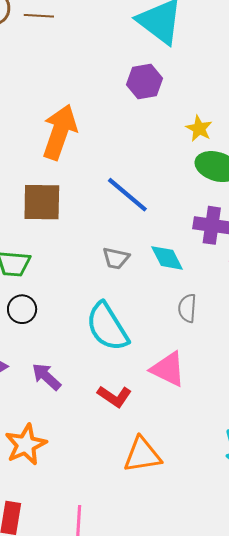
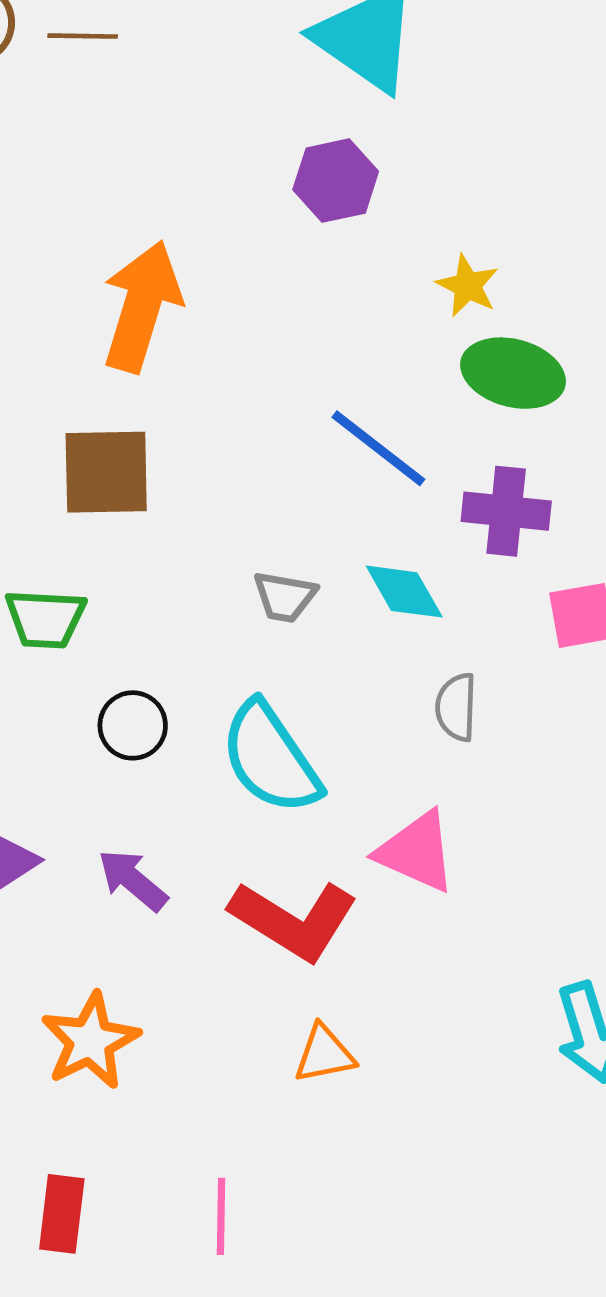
blue line: (127, 195) -> (378, 448), moved
black circle: (22, 309) -> (133, 725), moved
red L-shape: (114, 396) -> (294, 920), size x1.6
orange triangle: (142, 455) -> (324, 1054), moved, size x0.7

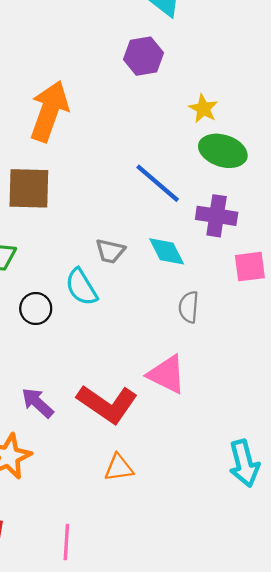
cyan semicircle: (270, 758) -> (81, 287), moved, size x0.7
purple arrow: (133, 880) -> (38, 403), moved

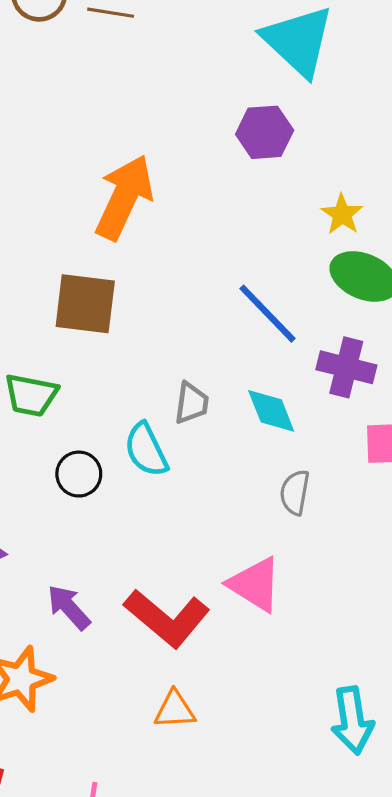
gray trapezoid: (110, 251) -> (192, 403), turned -100

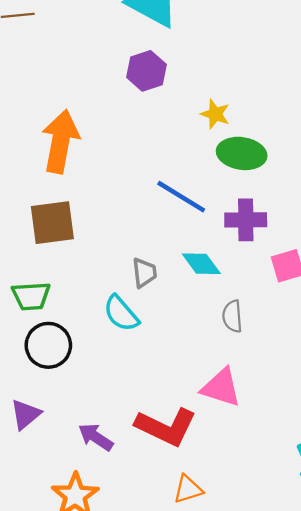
black circle: (79, 474) -> (48, 345), moved, size x1.4

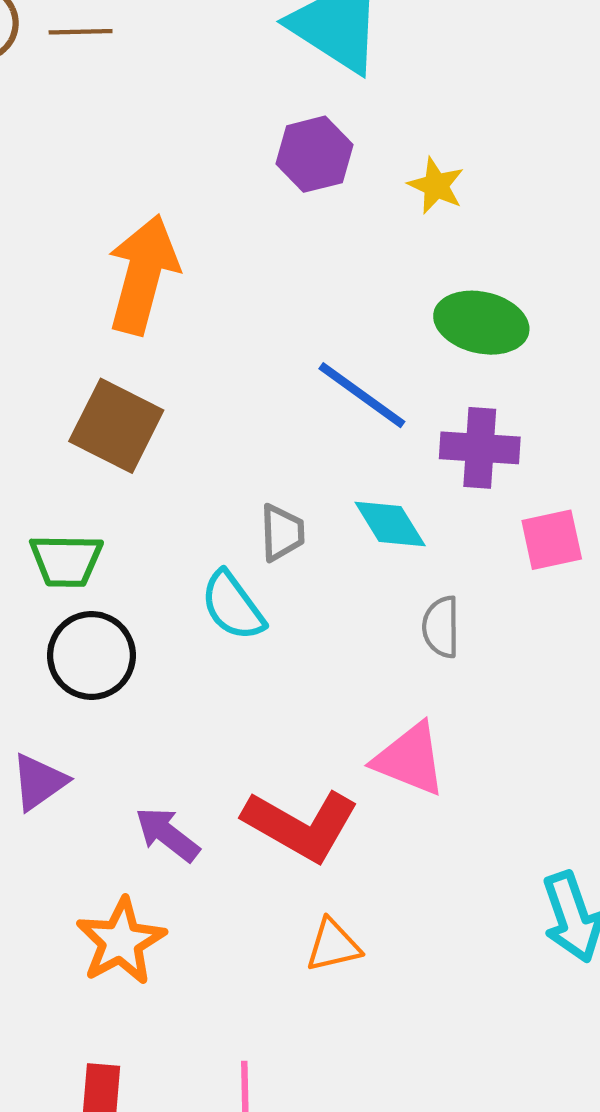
yellow star: (215, 114) -> (436, 186), moved
brown square: (52, 223) -> (116, 426), turned 30

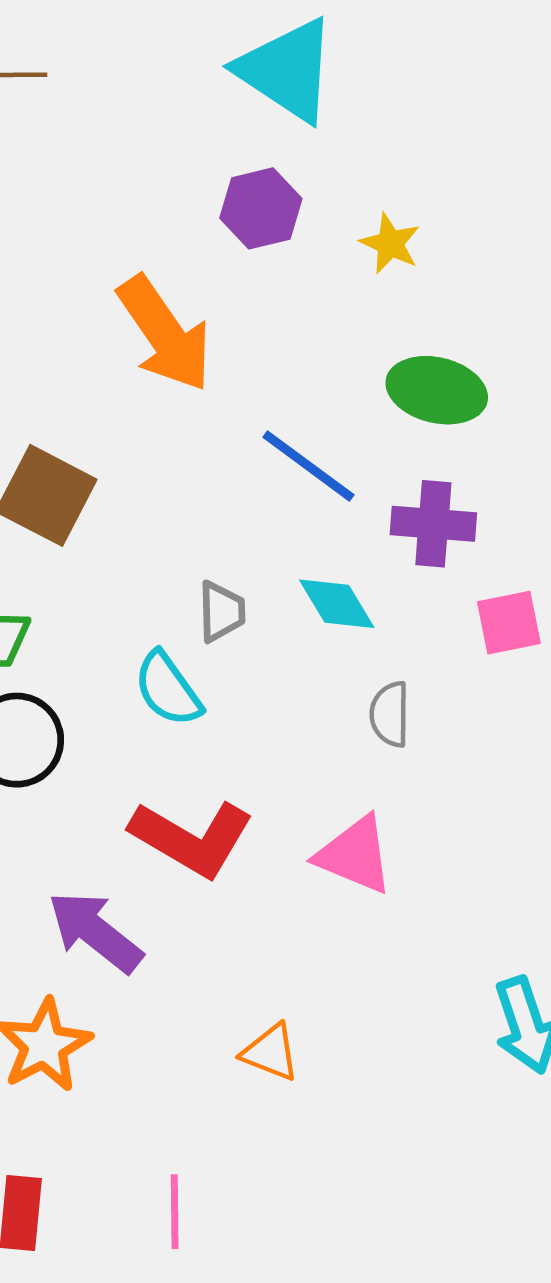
orange arrow: (143, 275) -> (165, 334), moved, turned 130
red L-shape: (301, 825) -> (192, 838), moved
purple arrow: (167, 834) -> (95, 932), size x1.4
orange triangle: (333, 945) -> (271, 1052), turned 34

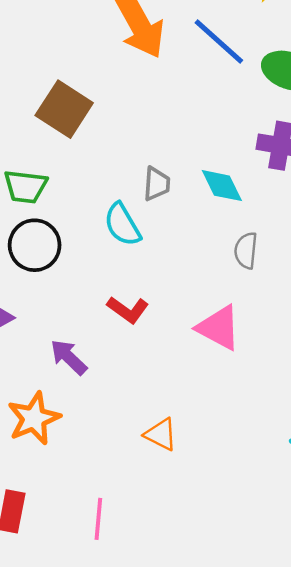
blue line: (308, 466) -> (219, 42), moved
red L-shape: (192, 838) -> (128, 310), size x0.6
purple arrow: (95, 932) -> (69, 357), size x0.7

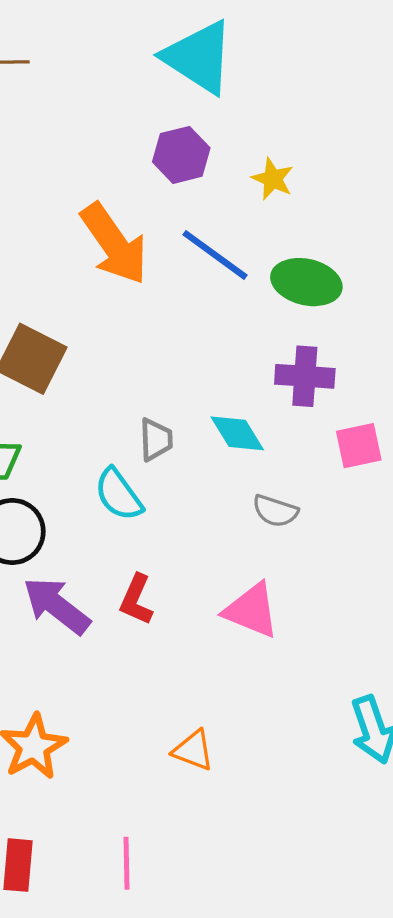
gray semicircle: (246, 250) -> (275, 511), turned -72
red L-shape: (128, 310) -> (136, 600), turned 84
purple arrow: (69, 357) -> (57, 606), moved, size x1.4

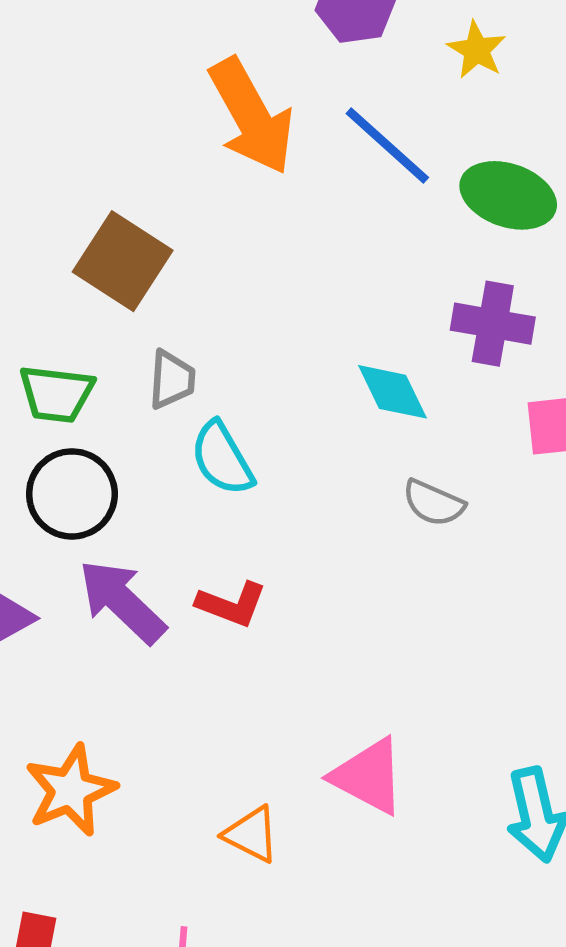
gray trapezoid: (156, 440) -> (172, 380), moved
red L-shape: (136, 600) -> (232, 604), turned -99
pink triangle: (251, 610) -> (368, 776), moved
orange triangle: (193, 750) -> (251, 834), moved

